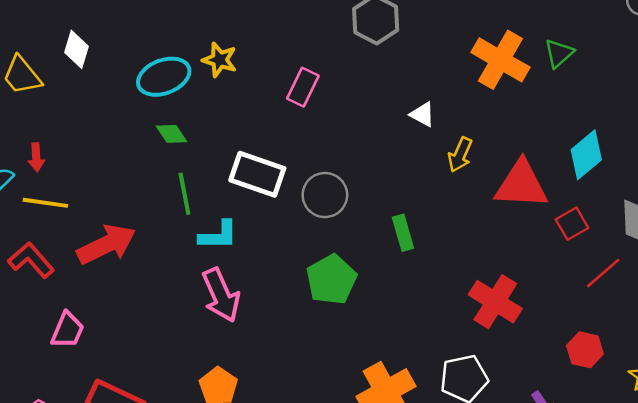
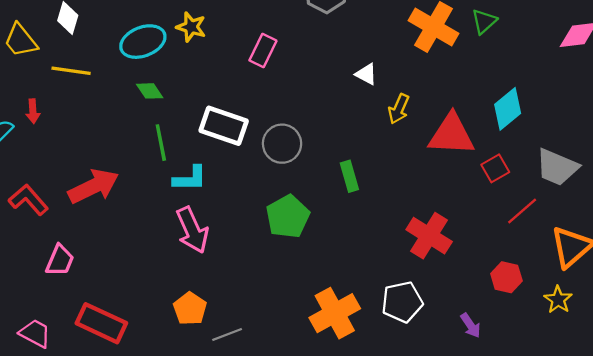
yellow line: (45, 203) -> (71, 71), moved

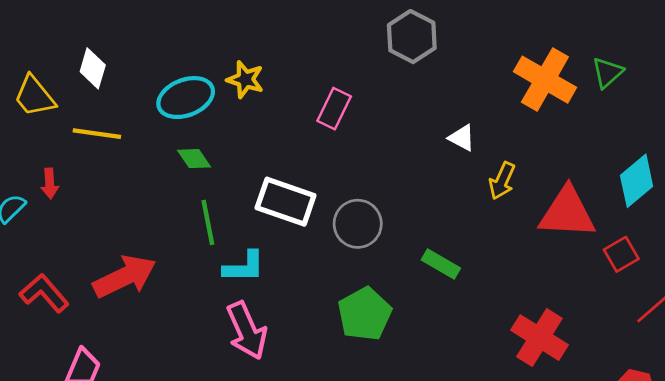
green rectangle: (349, 176) -> (441, 264), turned -44

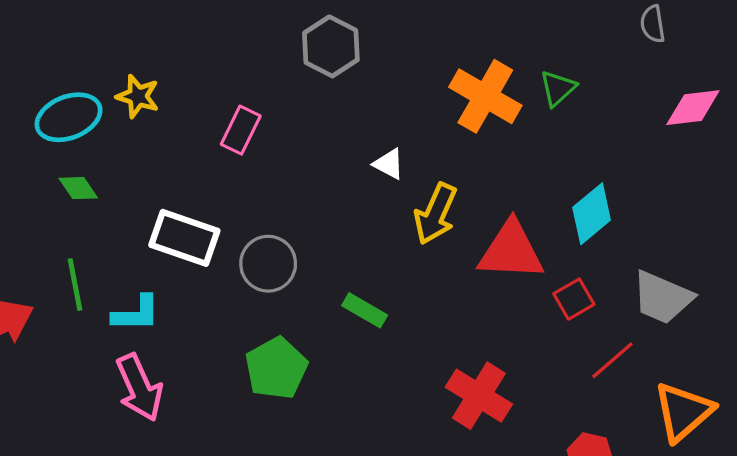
yellow arrow: (502, 181) -> (435, 214), size x1.4
green line: (208, 222) -> (75, 285), moved

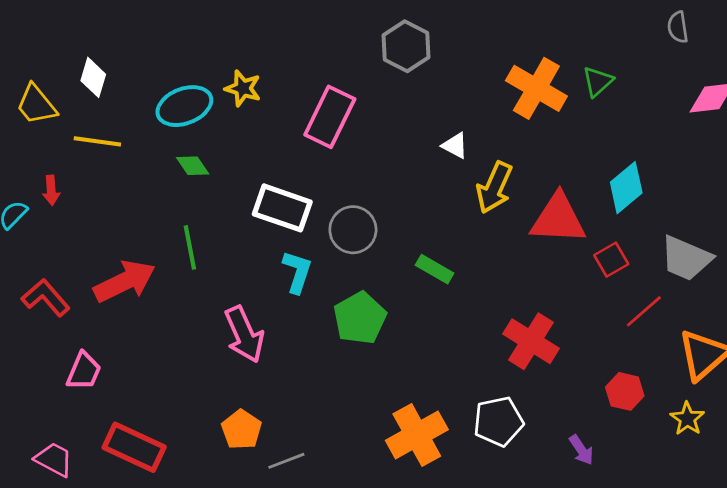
pink rectangle: (241, 130) -> (330, 117), size x1.5
cyan L-shape: (136, 314) -> (297, 272), moved, turned -72

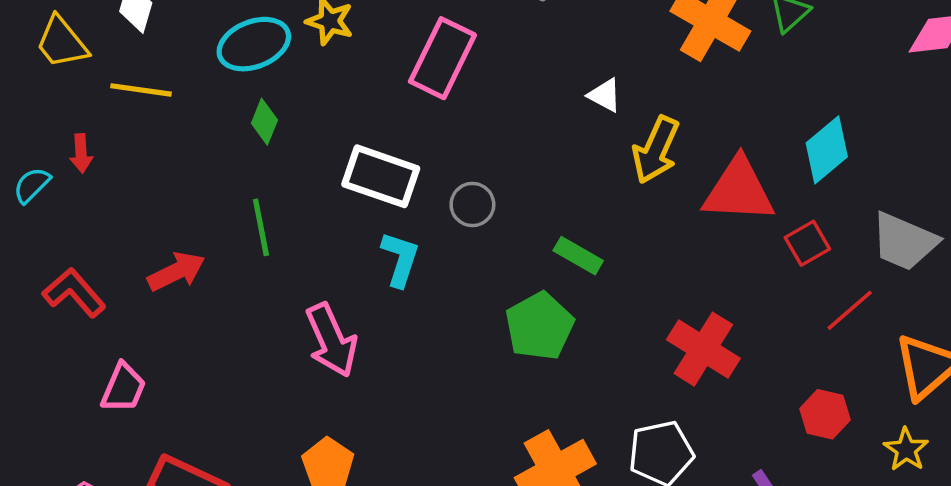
green diamond: (193, 166) -> (264, 122), turned 56
gray circle: (353, 230) -> (472, 205), size x0.7
red arrow: (125, 281) -> (176, 271), size x0.7
green pentagon: (360, 318) -> (539, 326), moved

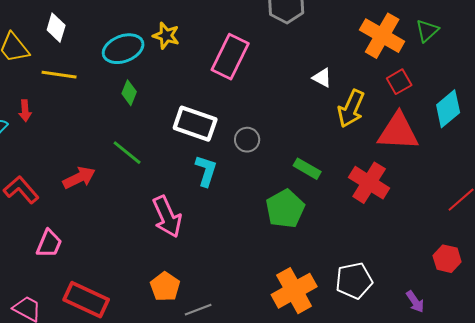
green line: (261, 227) -> (127, 153), turned -40
red square: (807, 243) -> (399, 82), moved
red cross: (703, 349) -> (369, 183), moved

